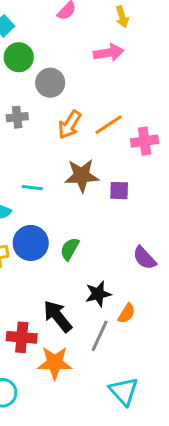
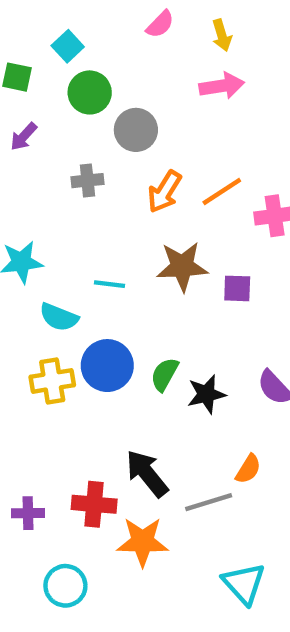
yellow arrow: (122, 17) -> (222, 35), moved
black star: (98, 294) -> (206, 394), moved
gray line: (100, 336) -> (209, 502), turned 48

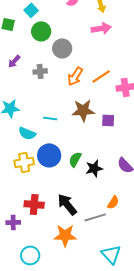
purple arrow: (24, 137) -> (14, 61), moved
red cross: (94, 504) -> (34, 204), moved

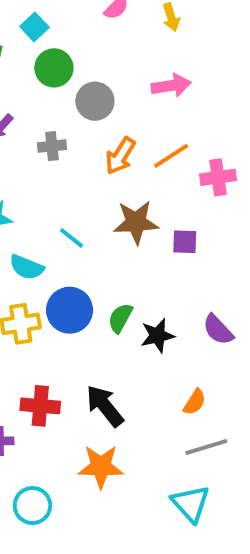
pink arrow: (101, 28) -> (171, 86), moved
cyan line: (50, 118) -> (72, 238), turned 32
gray line: (95, 217) -> (206, 447), moved

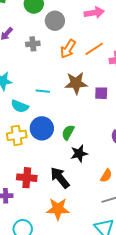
cyan line: (72, 238) -> (43, 91), turned -32
black star: (157, 336) -> (79, 154), moved

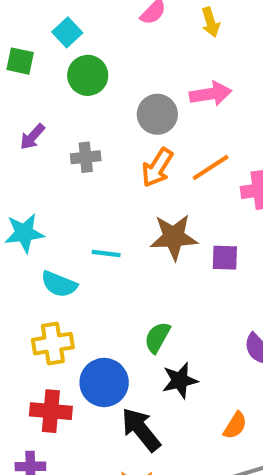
gray circle: (55, 21) -> (157, 114), moved
blue circle: (42, 128) -> (104, 382), moved
red cross: (27, 178) -> (51, 411), moved

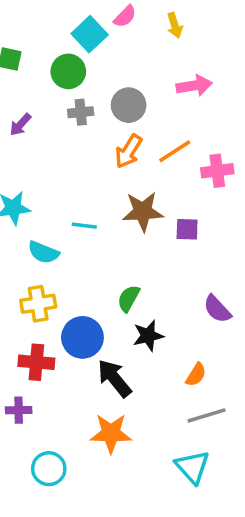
cyan square: (67, 32) -> (90, 34), moved, size x1.4
pink arrow: (211, 94) -> (194, 86), moved
gray cross: (86, 157) -> (81, 112), moved

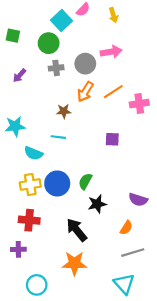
pink arrow: (194, 86) -> (111, 52), moved
brown star: (143, 212) -> (64, 111), moved, size x0.6
purple square: (187, 229) -> (112, 139), moved
purple semicircle: (217, 309) -> (138, 200), moved, turned -30
blue circle: (82, 337) -> (57, 183), moved

